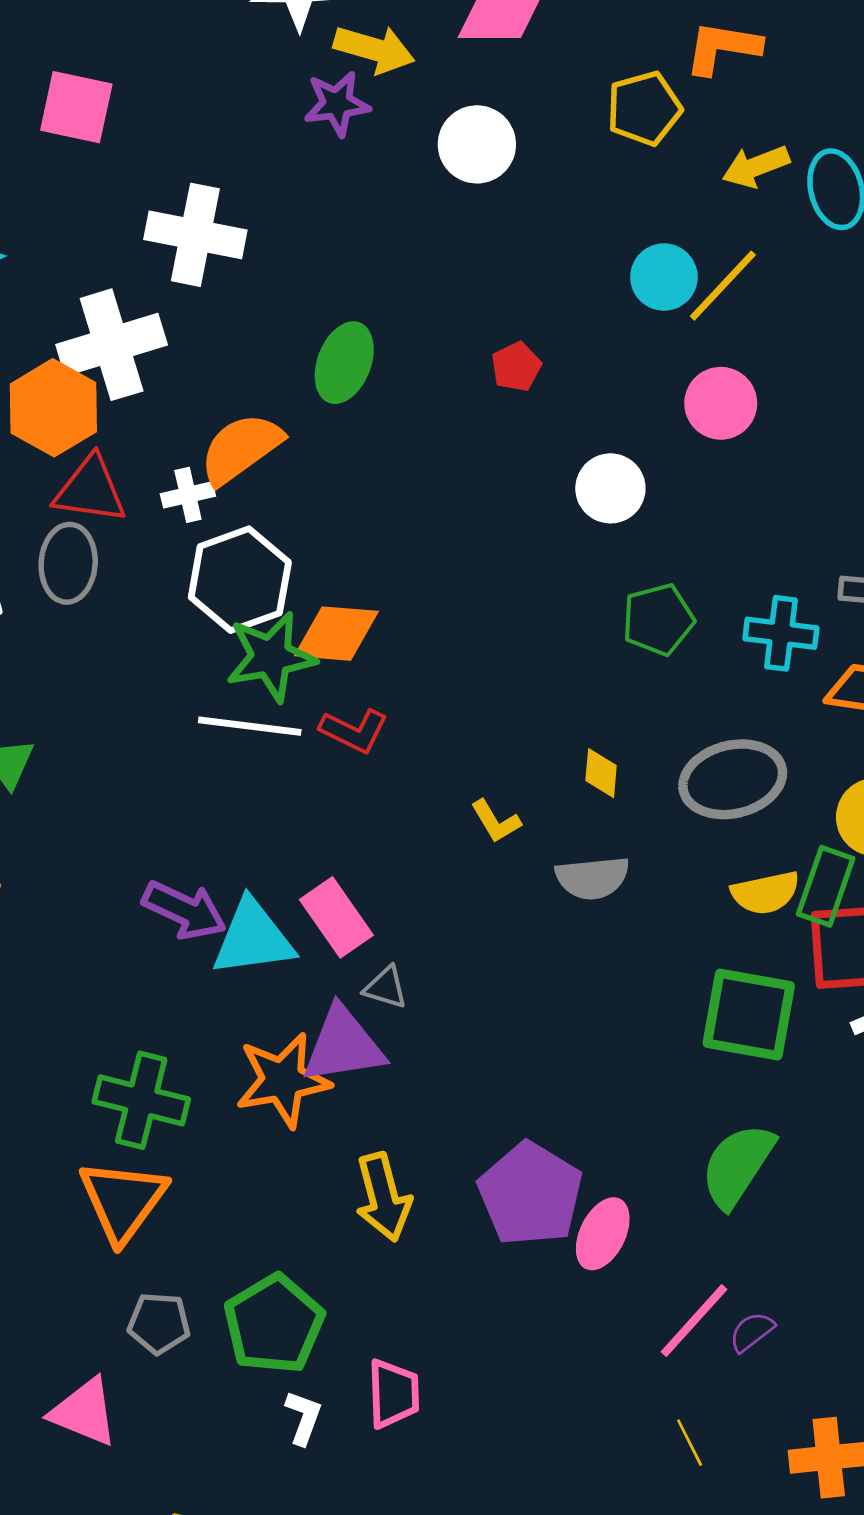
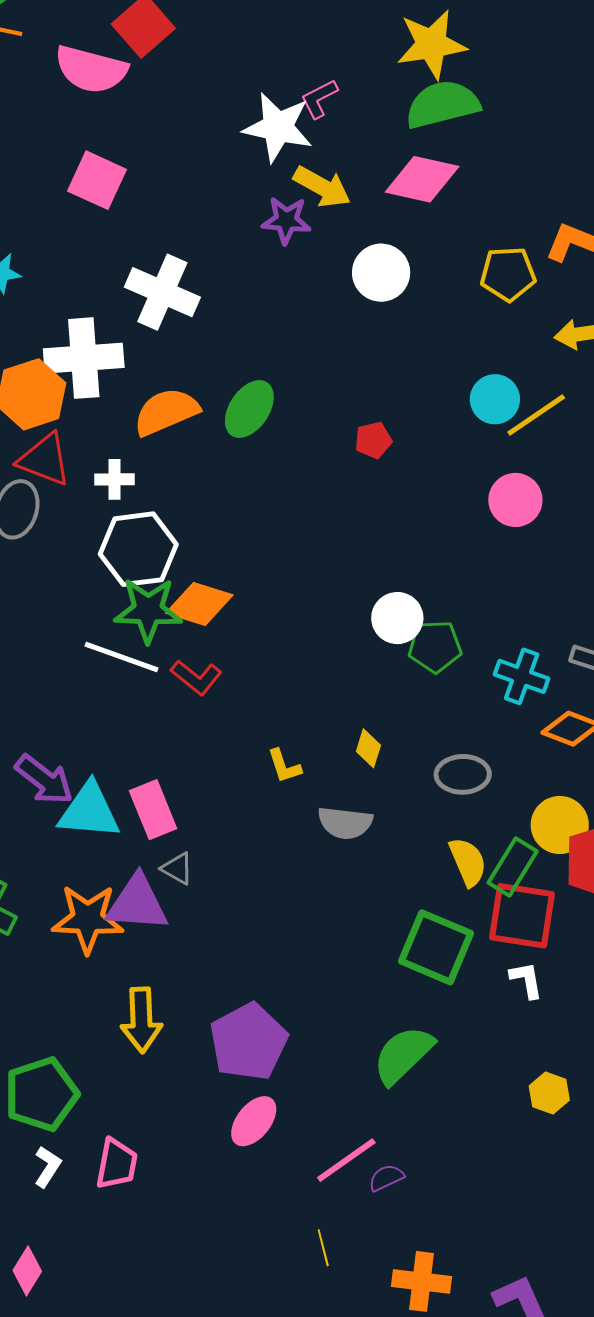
orange semicircle: (241, 448) -> (166, 412), moved
white circle: (610, 488) -> (397, 618), moved
gray ellipse: (733, 779) -> (463, 774), size x0.7
yellow semicircle: (765, 893) -> (468, 862), turned -114
pink ellipse: (603, 1234) -> (254, 1121), moved

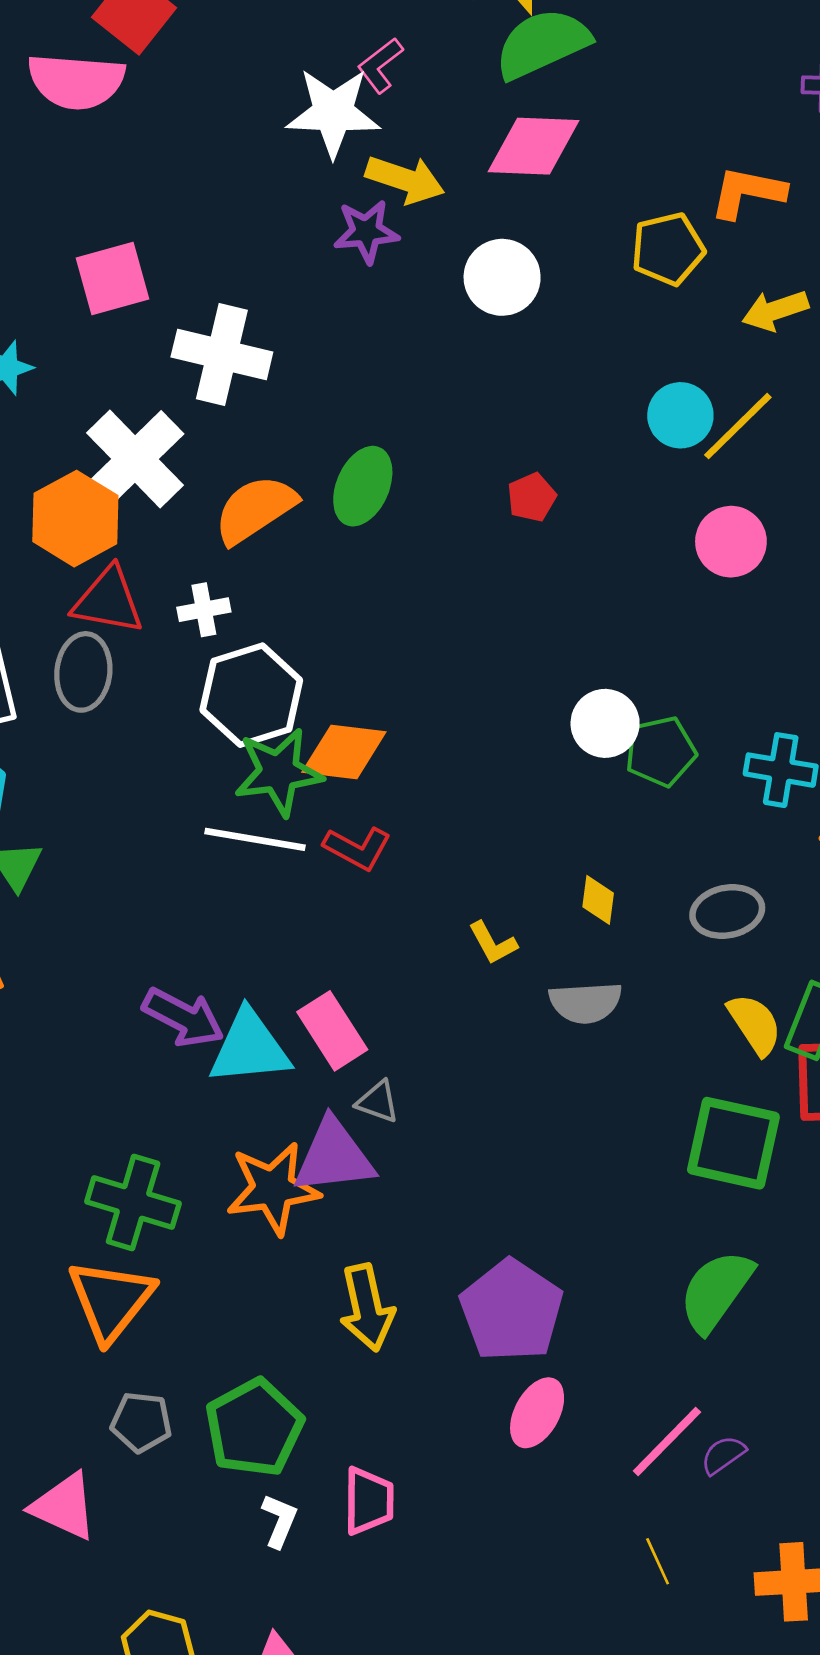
pink square: (97, 180) -> (113, 278), moved, turned -30
white cross: (84, 358) -> (135, 459), turned -30

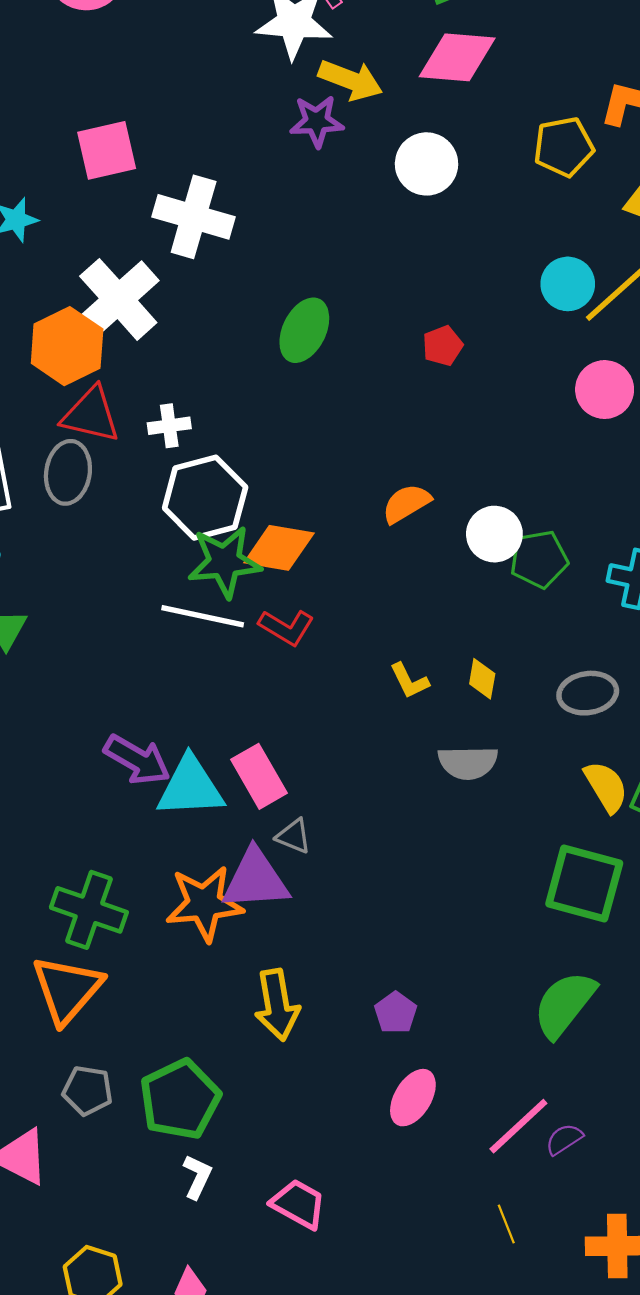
orange semicircle: (255, 509) -> (406, 503), moved, size x0.7
yellow L-shape: (493, 943) -> (409, 681), moved
purple pentagon: (511, 1311) -> (396, 1013), size x0.5
pink trapezoid: (369, 1501) -> (298, 1204), moved, turned -64

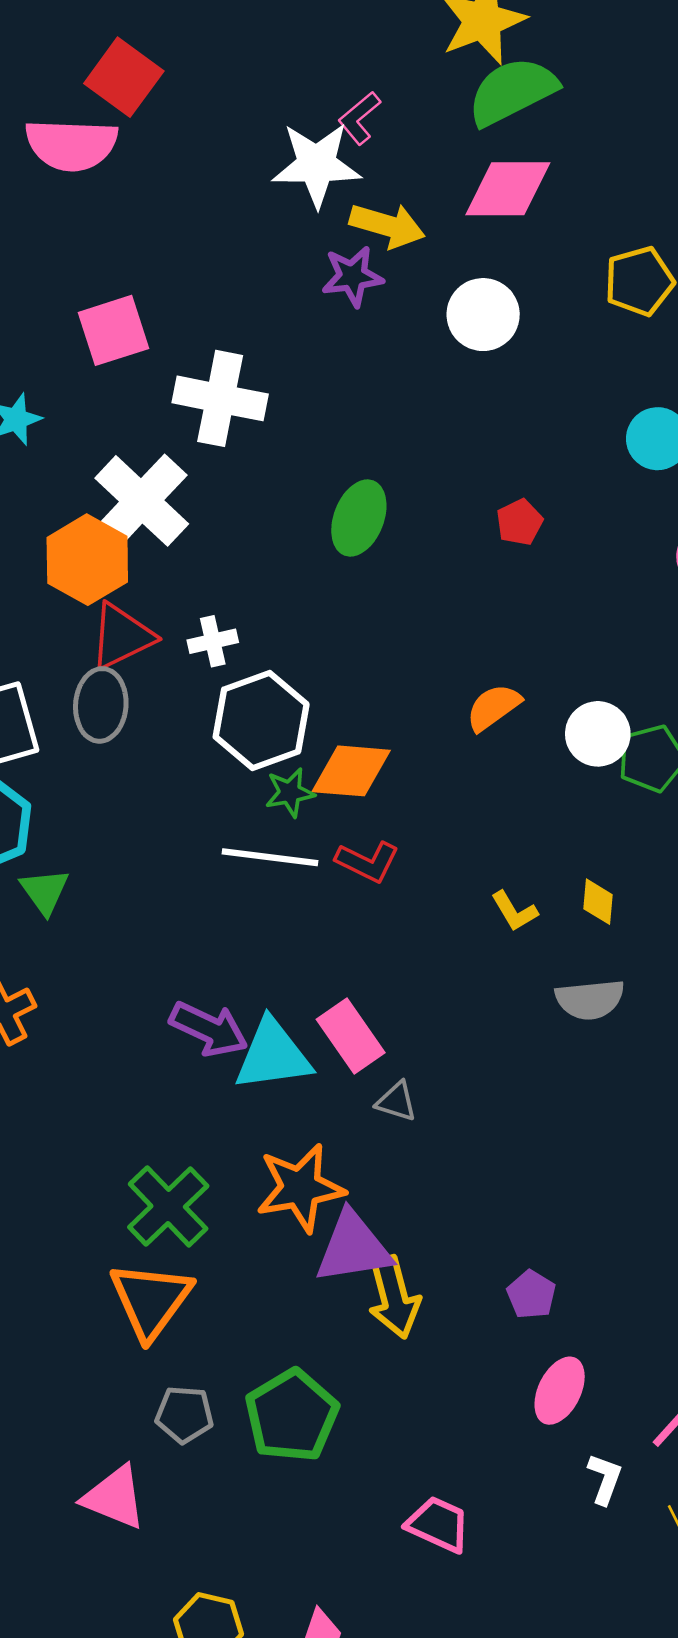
red triangle: (91, 415) -> (122, 636), turned -34
green star: (224, 562) -> (290, 793), size x0.6
purple triangle: (255, 880) -> (353, 1248), moved
green cross: (89, 910) -> (168, 1206), turned 32
white L-shape: (197, 1177) -> (605, 1479), moved

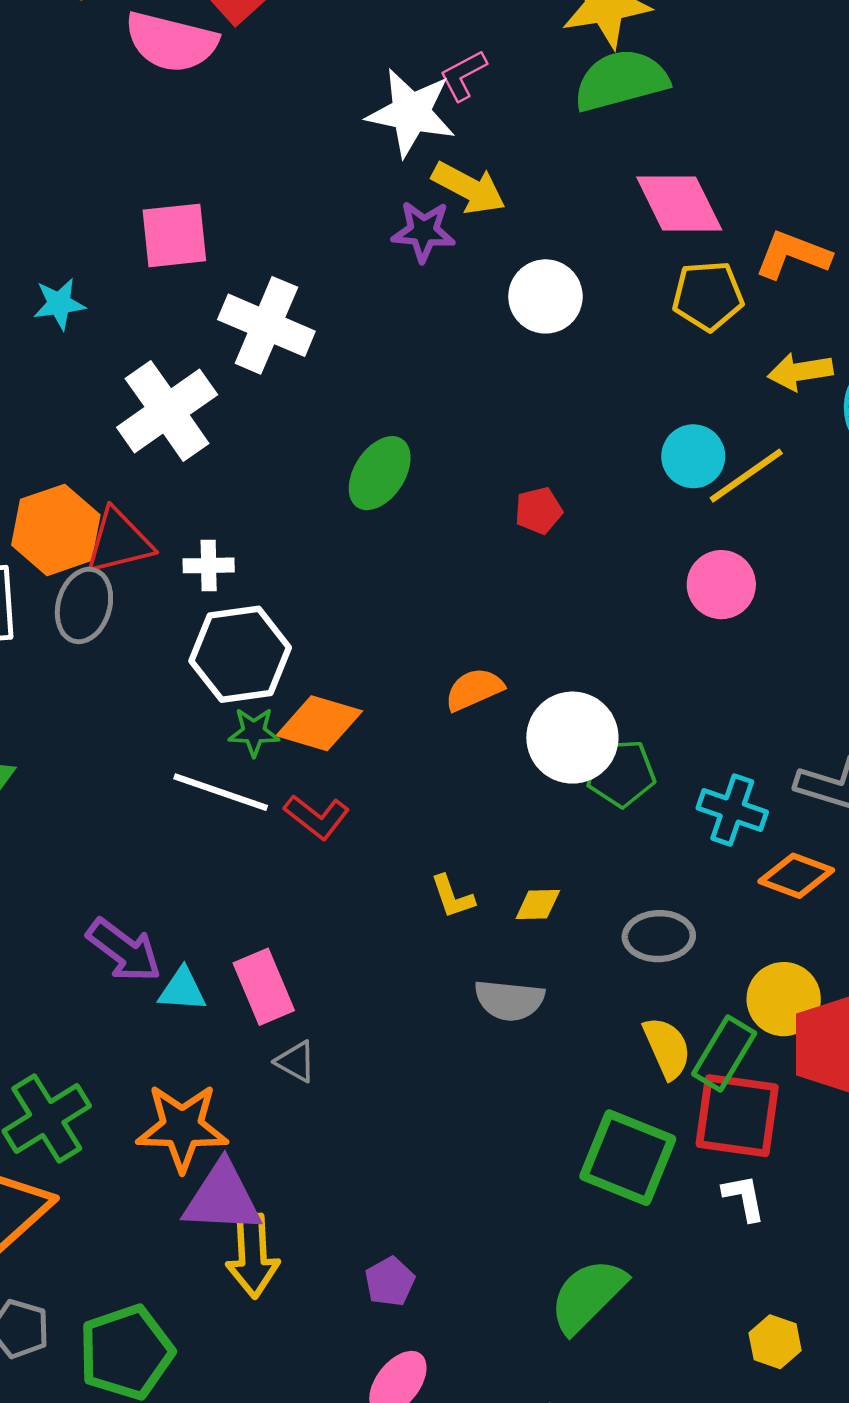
pink diamond: (508, 189) -> (679, 203), moved, turned 52
orange hexagon: (87, 560) -> (56, 530), moved
white circle: (598, 734) -> (572, 738), size x1.4
yellow diamond: (598, 902) -> (538, 905), turned 72
cyan triangle: (273, 1055) -> (182, 990), size x0.6

